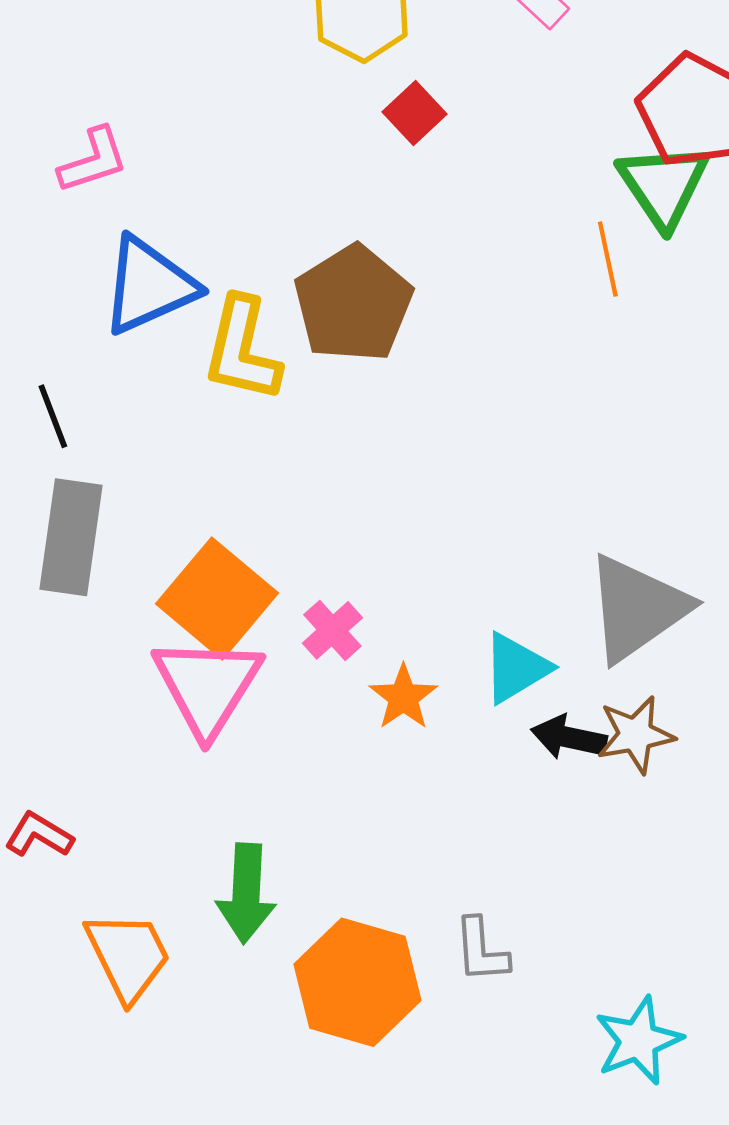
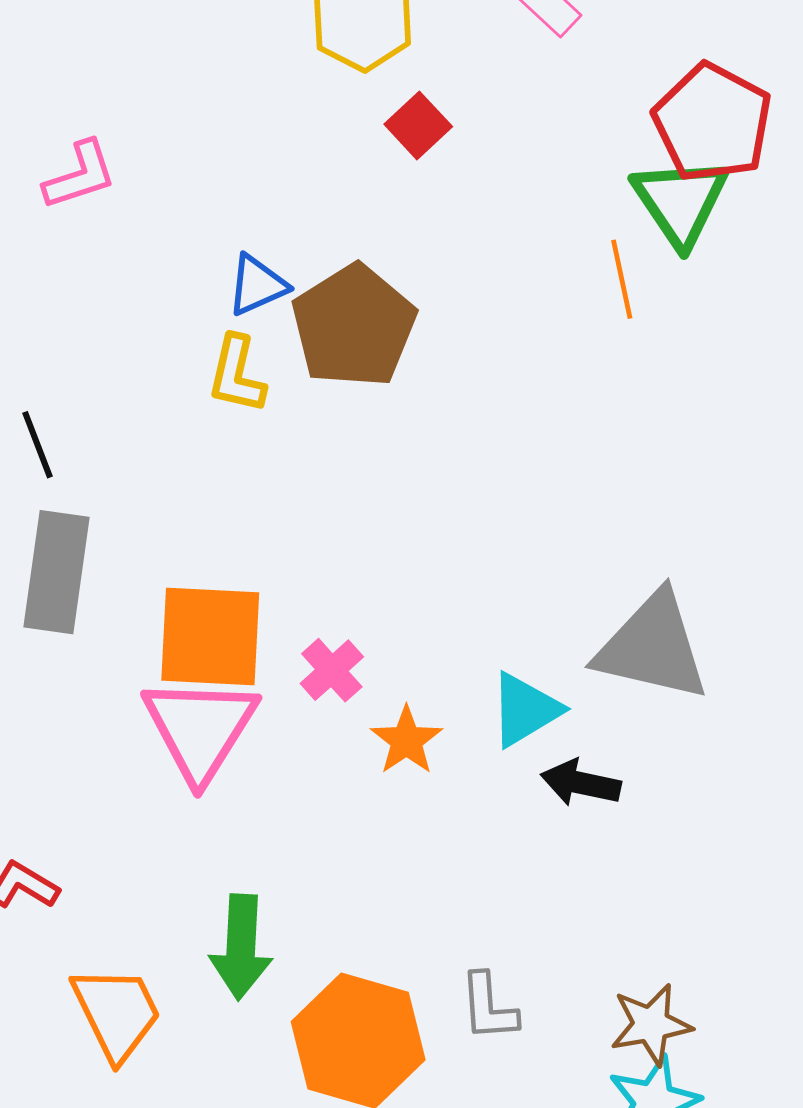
blue triangle: (149, 286) -> (257, 285), moved, size x0.6
yellow L-shape: (242, 349) -> (237, 374), size x0.7
orange square: (217, 598) -> (210, 637), turned -37
gray triangle: (637, 608) -> (652, 647), turned 48
brown star: (636, 735) -> (651, 1025), moved

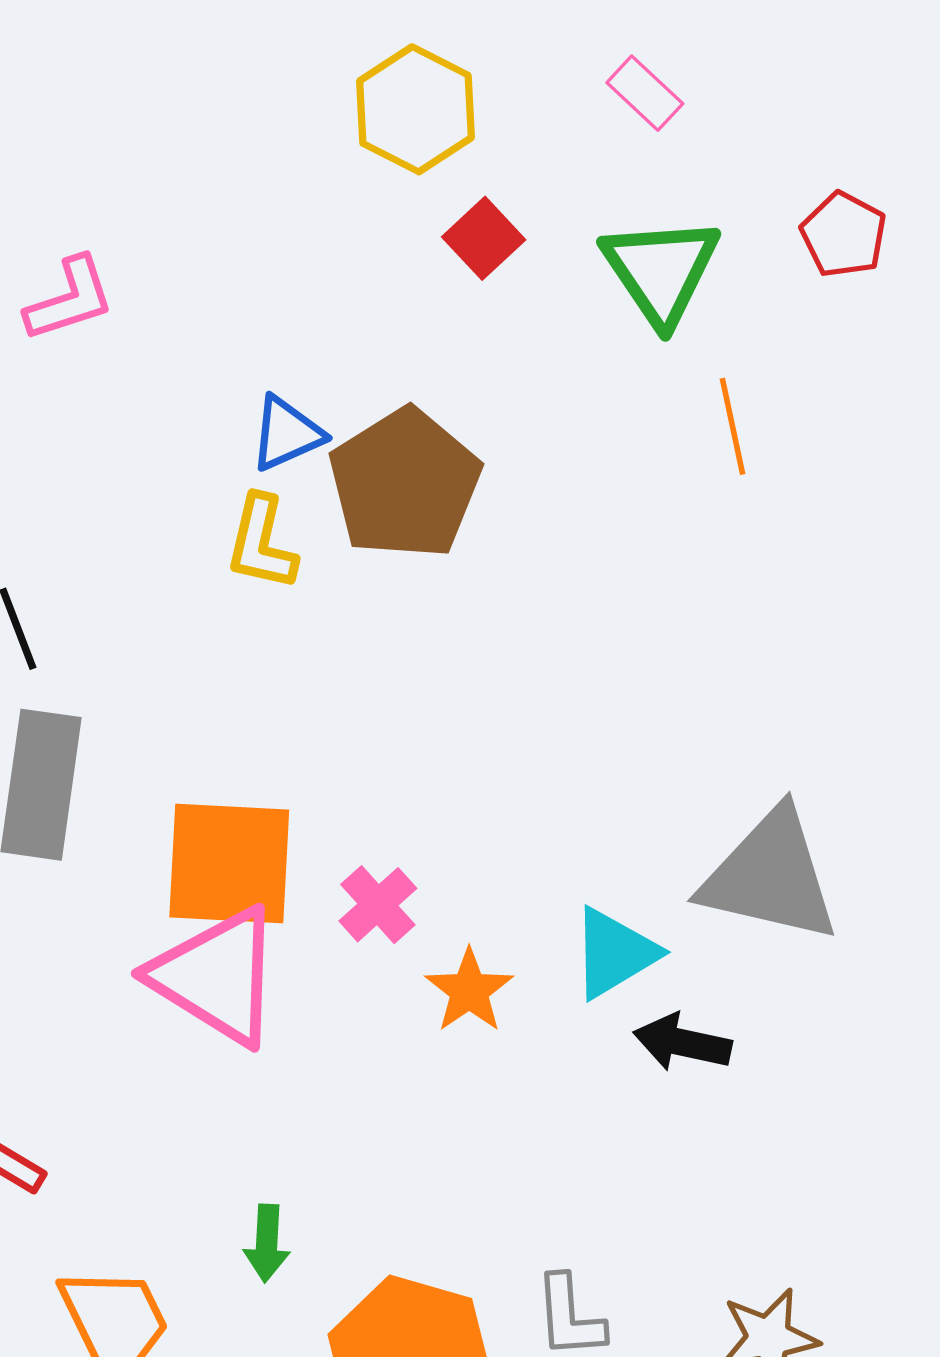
red pentagon: (713, 123) -> (844, 235), size x0.6
green triangle: (680, 202) -> (661, 271), moved
pink triangle: (200, 729) -> (217, 976), turned -30
green arrow: (241, 947) -> (267, 1243), size x0.6

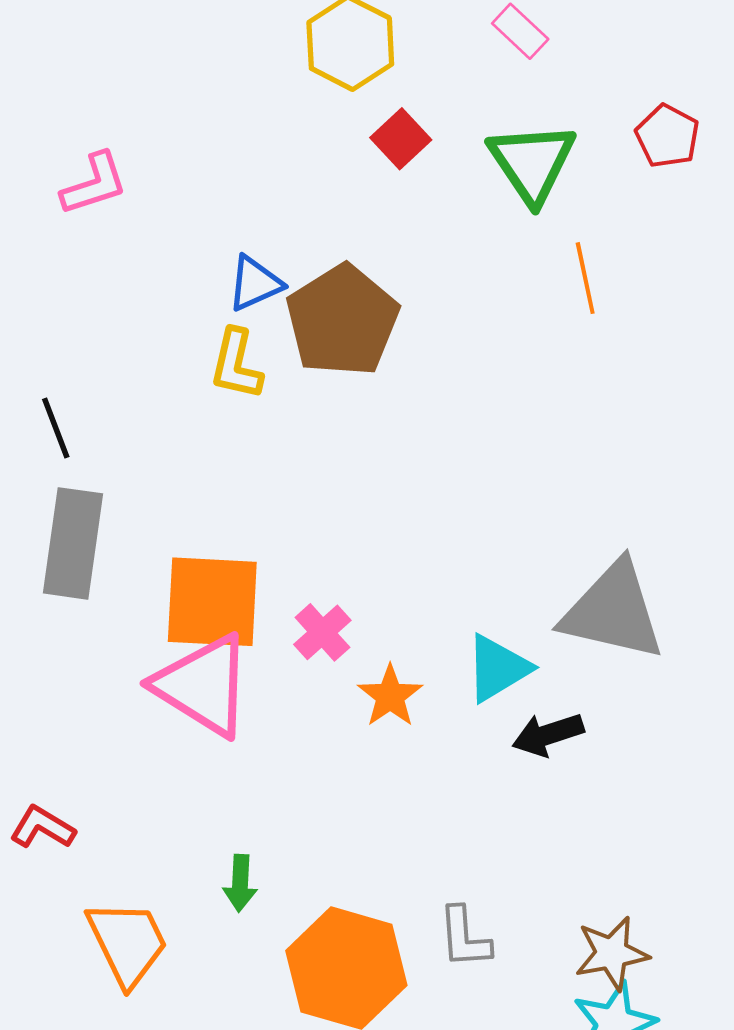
black arrow: (682, 1043) -> (548, 735), turned -30

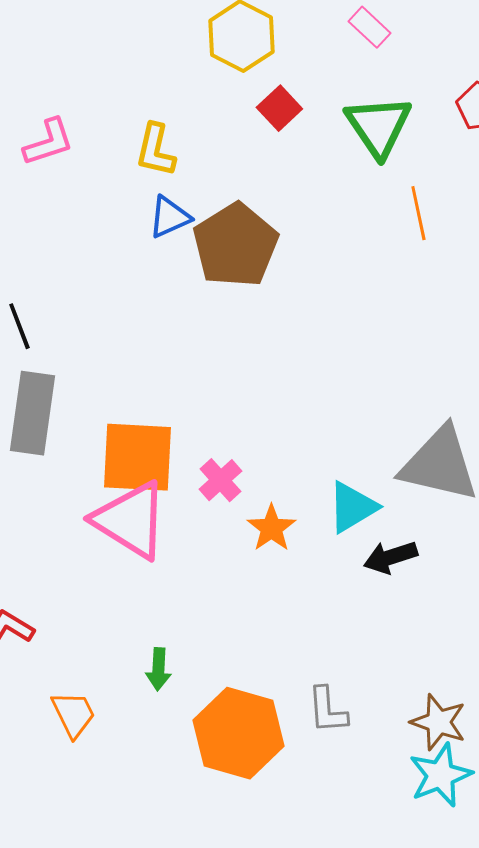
yellow L-shape: (236, 364) -> (155, 150), moved
orange trapezoid: (127, 943) -> (73, 714), size x0.7
brown star: (612, 953) -> (438, 722), turned 30

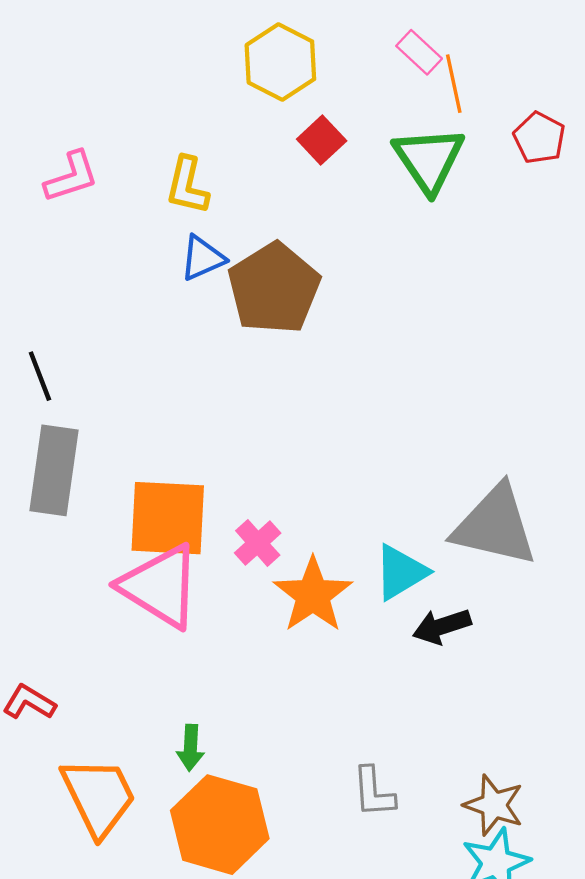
orange line: (418, 213) -> (454, 84), moved
orange star: (271, 528) -> (313, 595), size x1.5
orange trapezoid: (73, 714) -> (98, 796), size x1.6
orange hexagon: (238, 733) -> (220, 825), moved

